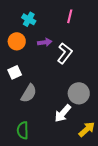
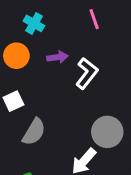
pink line: (70, 16) -> (94, 19), turned -32

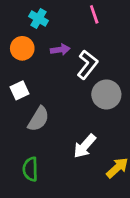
gray circle: (107, 132) -> (106, 94), moved

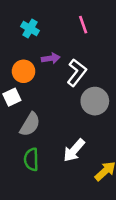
orange circle: (22, 48) -> (24, 71), moved
green semicircle: (30, 169) -> (31, 159), moved

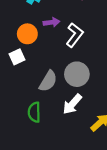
gray circle: (95, 101) -> (77, 74), moved
gray semicircle: (30, 124) -> (48, 81), moved

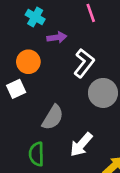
purple arrow: (52, 22) -> (57, 37), moved
gray circle: (77, 74) -> (103, 93), moved

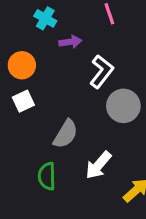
orange circle: (28, 62) -> (22, 65), moved

